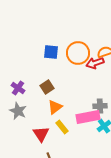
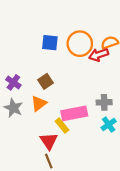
orange triangle: (55, 107) -> (39, 103), moved
pink rectangle: (88, 117) -> (74, 113), moved
red triangle: (41, 134) -> (49, 141), moved

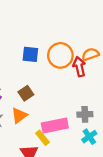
red arrow: (99, 55) -> (79, 67), turned 96

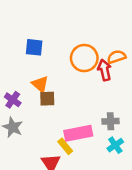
blue square: (30, 54) -> (34, 47), moved
brown square: (26, 93) -> (47, 99), turned 32
orange triangle: (19, 115) -> (40, 84), moved, turned -42

